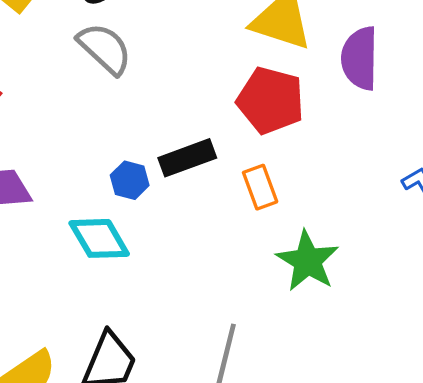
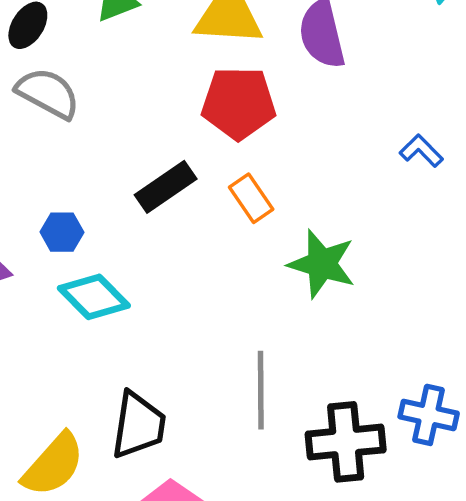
blue hexagon: (130, 180) -> (62, 232), moved

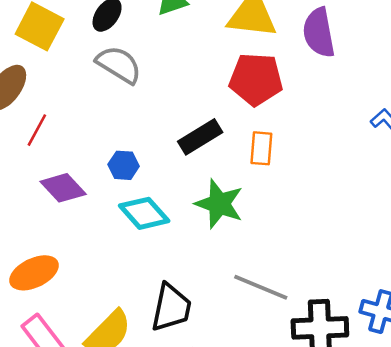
orange rectangle: (251, 198) -> (261, 148), turned 36
green star: (322, 264) -> (219, 204), moved
gray line: (261, 390) -> (261, 287), turned -70

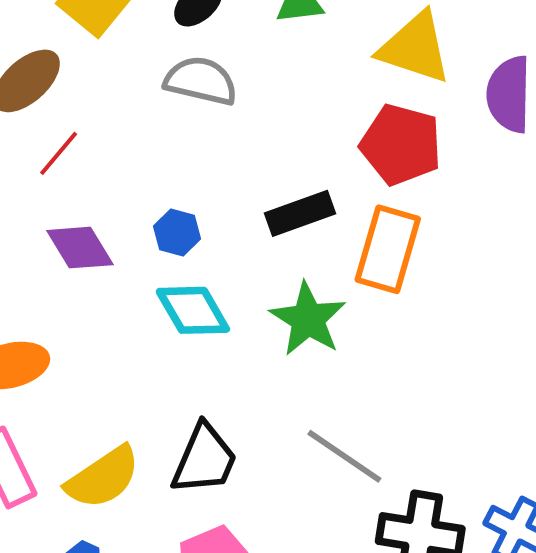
gray semicircle: (119, 65) -> (201, 81), turned -30
orange rectangle: (261, 148) -> (388, 249), size x1.6

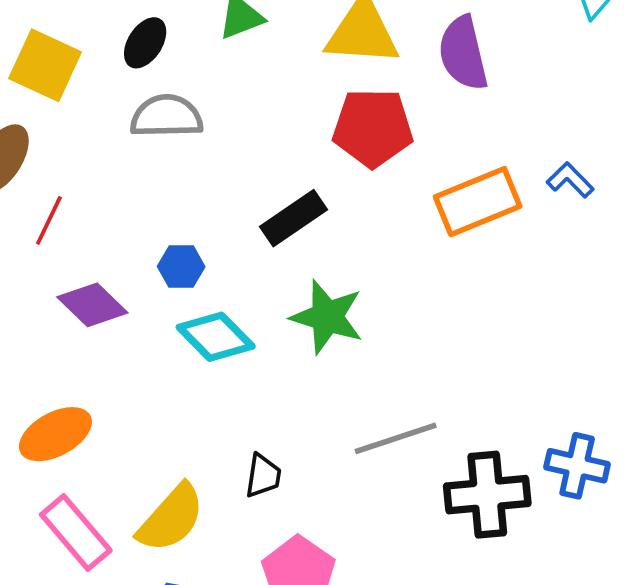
orange rectangle: (388, 249) -> (478, 202), moved, turned 66
gray line: (344, 456) -> (396, 438), turned -38
black trapezoid: (204, 459) -> (263, 476), size x0.6

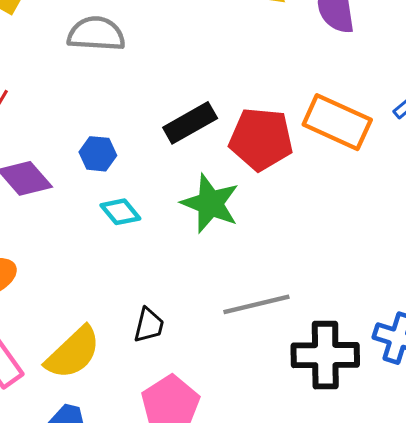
red pentagon: (373, 128) -> (261, 139), moved
orange rectangle: (478, 202) -> (337, 122), turned 42
cyan diamond: (216, 337) -> (120, 212), size x0.7

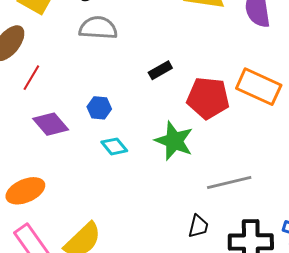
black rectangle: (190, 123) -> (160, 70), moved, size x0.7
gray line: (256, 304) -> (229, 182), moved
black trapezoid: (149, 325) -> (198, 226), moved

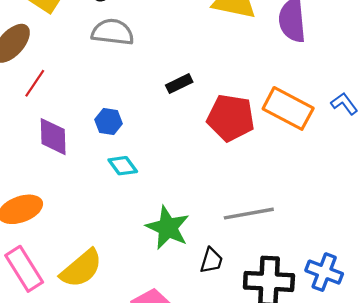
purple diamond: (51, 124) -> (53, 137), turned 36
green star: (174, 141) -> (168, 228), moved

